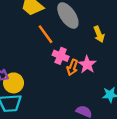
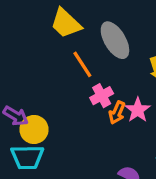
pink cross: (61, 56) -> (102, 96), turned 35

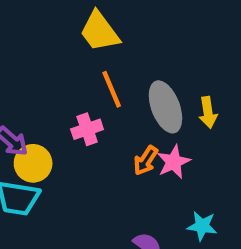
gray ellipse: (115, 40) -> (165, 107), moved
pink cross: (102, 96) -> (87, 129), moved

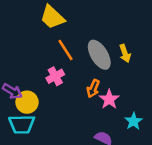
pink star: (174, 162) -> (109, 99), moved
cyan star: (202, 226) -> (134, 121), turned -30

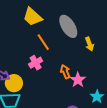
gray ellipse: (99, 55) -> (68, 26), moved
orange arrow: (93, 88) -> (65, 72), turned 136

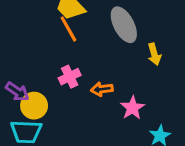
orange line: (43, 42) -> (68, 29), moved
orange arrow: (65, 72) -> (102, 89), moved, turned -80

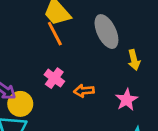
pink cross: (70, 77) -> (54, 78), turned -30
pink star: (132, 108) -> (127, 100), moved

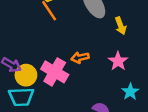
pink cross: (54, 78) -> (55, 72), moved, size x1.5

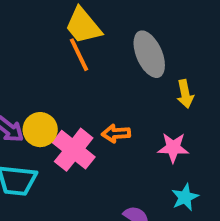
pink star: (118, 61) -> (173, 148), turned 30
yellow circle: (26, 75) -> (40, 130), moved

